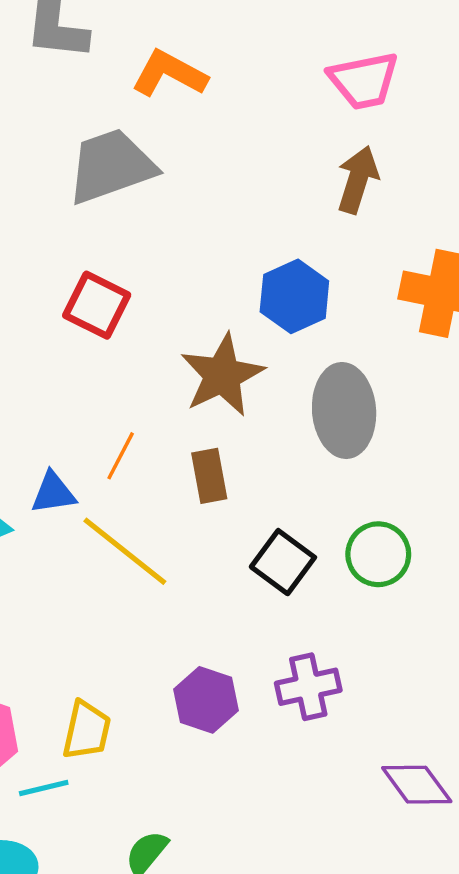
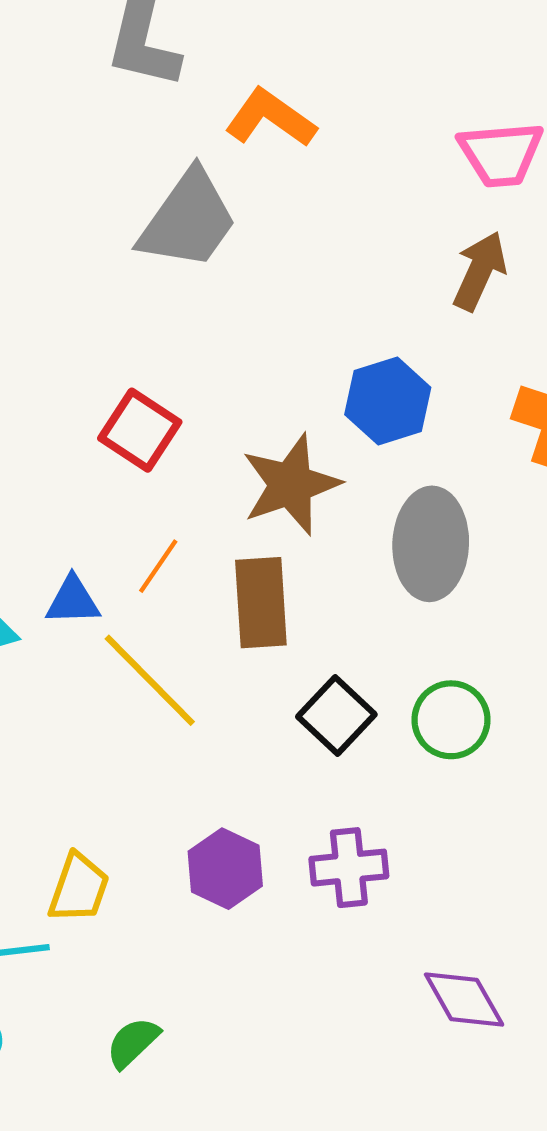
gray trapezoid: (111, 166) -> (188, 220), turned 138
red square: (97, 305) -> (140, 430), moved
brown rectangle: (209, 476) -> (261, 603), size x1.4

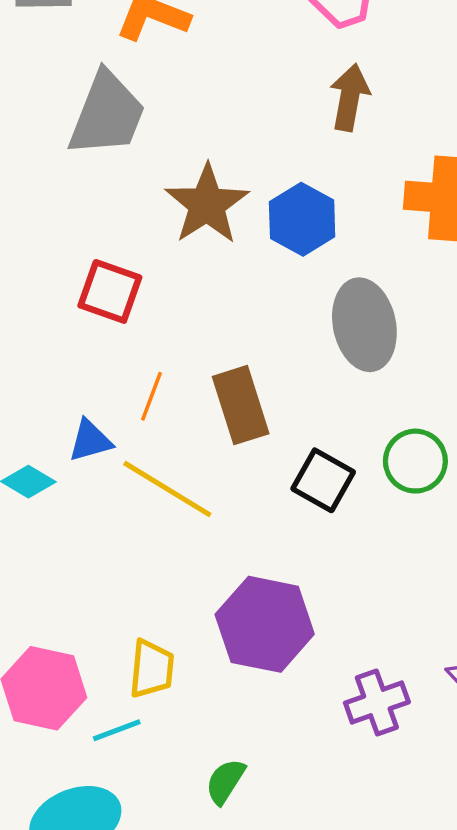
brown star: (291, 484) -> (207, 204), moved
purple cross: (349, 868) -> (377, 702), moved
purple hexagon: (225, 869) -> (265, 624), size x1.5

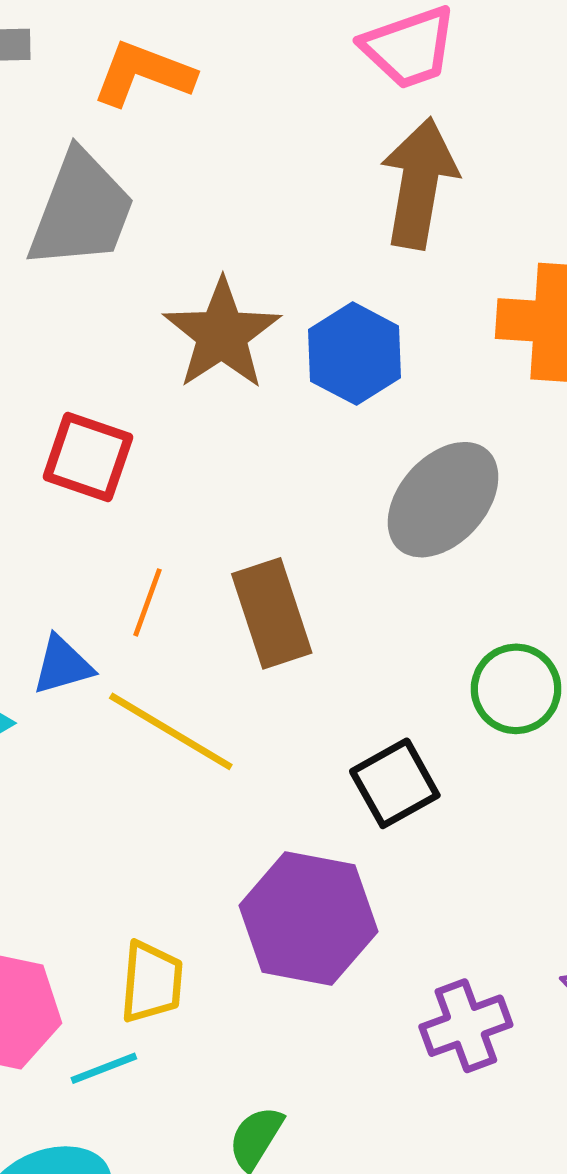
brown arrow: (350, 97) -> (419, 183), size x1.4
gray ellipse: (364, 325) -> (443, 500), turned 54
black square: (323, 480) -> (395, 783), moved, turned 32

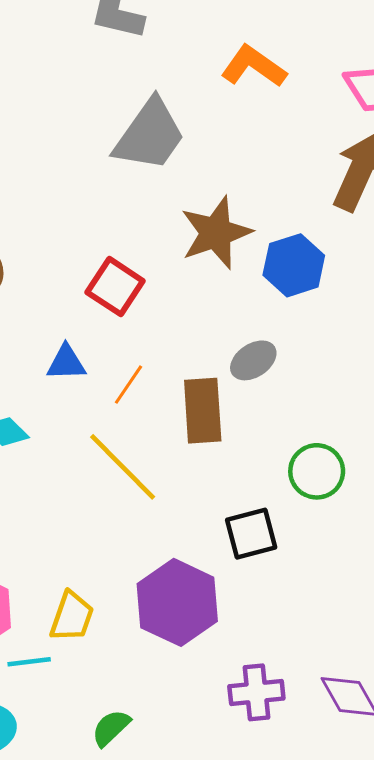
orange L-shape: (143, 74) -> (254, 66), moved
gray ellipse: (443, 500) -> (253, 360), moved, size x0.6
blue triangle: (63, 665) -> (66, 363), moved
green circle: (516, 689) -> (317, 471), moved

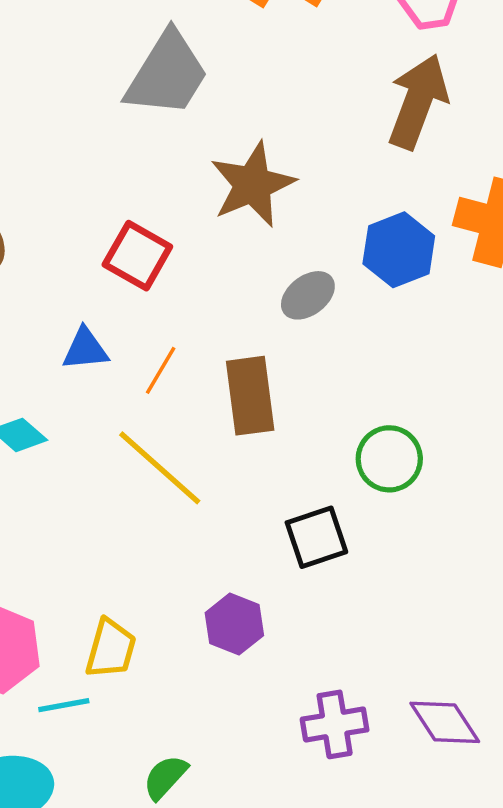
blue hexagon: (294, 265) -> (399, 250), moved
gray ellipse: (253, 360) -> (308, 295), moved
purple hexagon: (177, 602) -> (234, 624), size x0.6

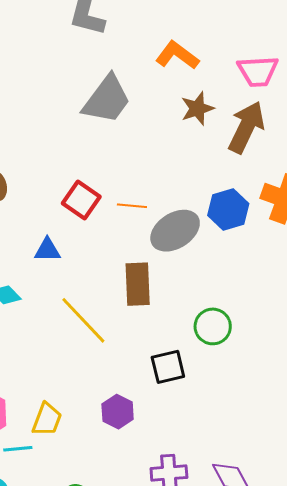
brown star: (253, 185) -> (197, 109), moved, size x0.7
gray ellipse: (308, 295) -> (175, 231), size x1.6
orange line: (161, 370) -> (132, 206), moved, turned 60

